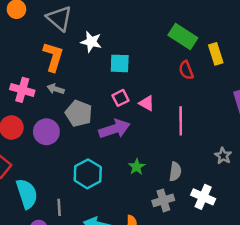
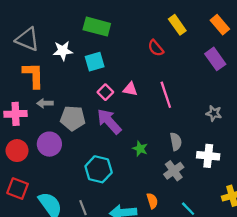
green rectangle: (183, 36) -> (97, 27), moved
purple arrow: (114, 129) -> (109, 121), turned -96

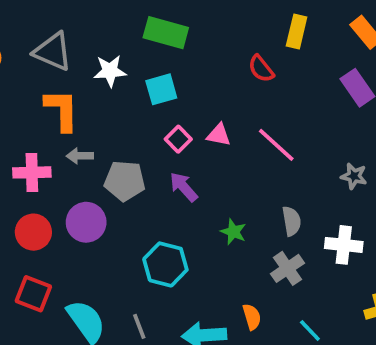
yellow rectangle: (177, 25) -> (297, 32), turned 48
pink line: (166, 95) -> (276, 145), turned -30
purple arrow: (109, 121) -> (184, 187), size x0.7

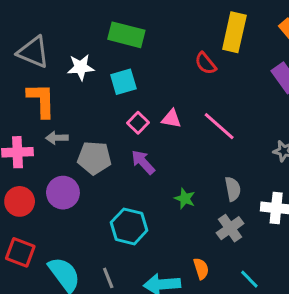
yellow rectangle: (297, 32) -> (234, 32), size x1.4

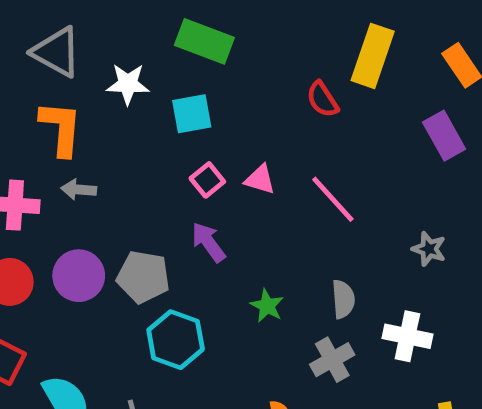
gray pentagon: (94, 158) -> (143, 277), moved

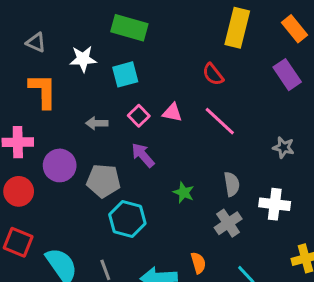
gray triangle: (57, 52) -> (36, 42), size x0.6
red semicircle: (322, 99) -> (213, 74), moved
gray arrow: (79, 190) -> (97, 123), moved
purple circle: (79, 276) -> (60, 165), moved

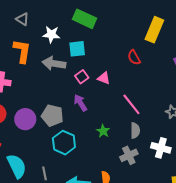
pink line: (220, 121) -> (131, 104), moved
gray arrow: (97, 123) -> (54, 63), moved, size x1.6
purple circle: (60, 165) -> (25, 119), moved

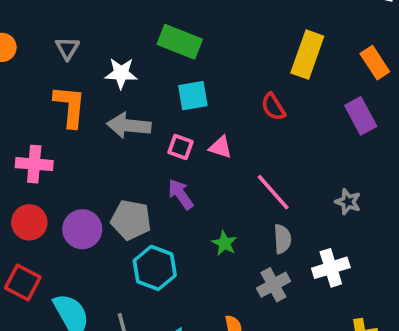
gray triangle: (22, 19) -> (67, 48), turned 32
cyan square: (77, 49) -> (193, 96), moved
pink square: (82, 77) -> (180, 147), turned -32
white cross: (161, 148) -> (331, 268), turned -30

